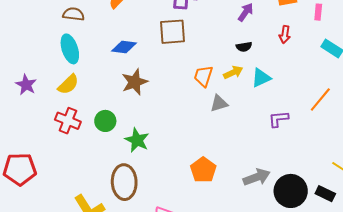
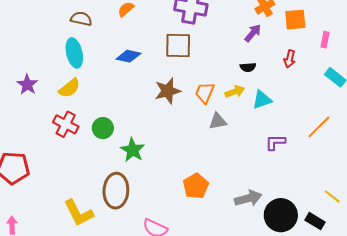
brown star: (135, 82) -> (168, 91), moved

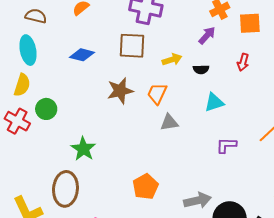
yellow semicircle: (69, 88) -> (22, 85), turned -35
yellow arrow: (235, 92) -> (172, 60), moved
green circle: (103, 128) -> (46, 109), moved

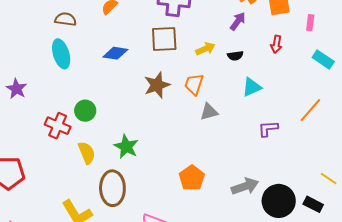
yellow semicircle: (22, 85) -> (87, 153), moved, turned -35

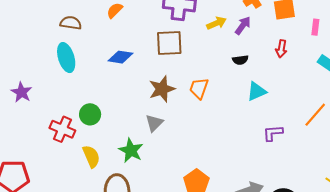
yellow arrow: (205, 49) -> (216, 23), moved
gray triangle: (209, 112) -> (154, 123), moved, turned -30

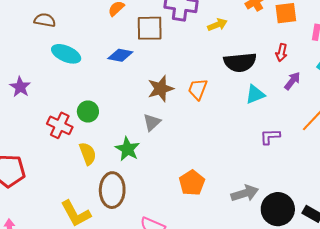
brown semicircle: (71, 23) -> (45, 20), moved
purple arrow: (243, 25) -> (292, 81), moved
brown square: (169, 43) -> (150, 28), moved
cyan ellipse: (66, 58) -> (66, 54), turned -52
black semicircle: (240, 60) -> (240, 62), size x2.0

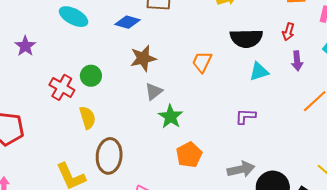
purple arrow: (292, 81) -> (297, 61), turned 132
brown star: (161, 89) -> (143, 58), moved
purple L-shape: (270, 136) -> (246, 116), moved
green star: (128, 149) -> (171, 117), moved

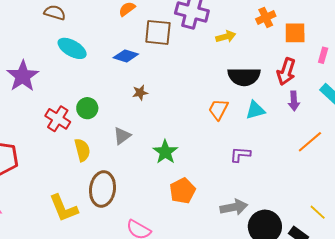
red arrow: (288, 32) -> (286, 72), size x1.5
purple star: (25, 46) -> (23, 76), size x1.5
brown star: (143, 58) -> (140, 93), size x0.6
orange trapezoid: (202, 62) -> (218, 109), moved
gray triangle: (154, 91) -> (122, 136), moved

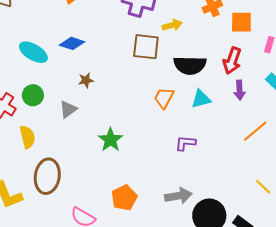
brown square: (158, 32) -> (146, 47), moved
cyan ellipse: (72, 48) -> (33, 52), moved
gray triangle: (122, 136) -> (68, 109), moved
orange pentagon: (182, 191) -> (124, 198), moved
yellow line: (318, 212) -> (263, 187), moved

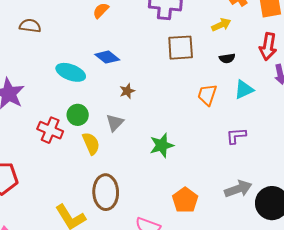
yellow arrow: (172, 25) -> (221, 25), moved
blue diamond: (72, 43) -> (107, 57), turned 30
black semicircle: (190, 65) -> (227, 58), size x0.5
yellow semicircle: (27, 137) -> (91, 143), moved
green star: (110, 140) -> (162, 145), turned 30

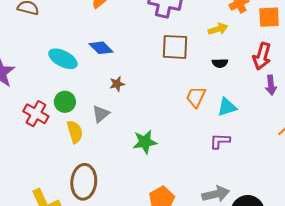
cyan triangle: (244, 90) -> (227, 107), moved

